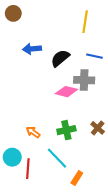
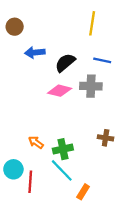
brown circle: (13, 13) -> (15, 27), moved
pink diamond: (66, 92) -> (60, 91), moved
brown cross: (98, 128) -> (106, 138), turned -32
green cross: (66, 130) -> (63, 149), moved

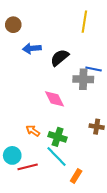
blue line: (102, 60) -> (94, 69), moved
pink diamond: (60, 91) -> (54, 99), moved, turned 50
green cross: (63, 149) -> (58, 137), turned 30
red line: (30, 182) -> (28, 167), turned 72

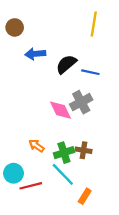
blue line: (94, 69) -> (90, 72), moved
gray cross: (83, 79) -> (81, 102), moved, turned -30
brown cross: (97, 127) -> (84, 150), moved
green cross: (58, 137) -> (64, 153), turned -36

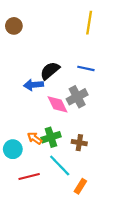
blue arrow: (35, 54) -> (33, 85), moved
black semicircle: (66, 64) -> (50, 71), moved
green cross: (64, 153) -> (51, 137), moved
cyan circle: (13, 173) -> (13, 149), moved

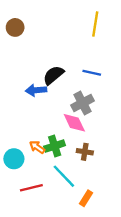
pink diamond: (57, 104) -> (74, 123), moved

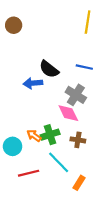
black semicircle: (53, 75) -> (49, 69), turned -102
gray cross: (82, 103) -> (76, 95), turned -30

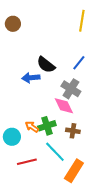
blue line: (84, 67) -> (79, 63), turned -63
orange rectangle: (79, 183) -> (74, 171), size x1.6

